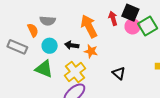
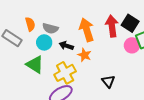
red arrow: (113, 18) -> (112, 26), size x1.5
gray semicircle: (48, 21) -> (50, 28), moved
pink circle: (133, 26) -> (132, 45), moved

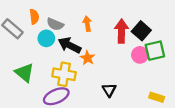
orange arrow: (87, 30) -> (87, 24), moved, size x0.6
black arrow: (66, 46) -> (70, 45), size x1.5
green triangle: (35, 65) -> (25, 73), moved
yellow cross: (65, 73) -> (64, 74), turned 30

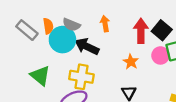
orange semicircle: (34, 17) -> (48, 26), moved
cyan circle: (46, 38) -> (62, 40), size x1.5
orange star: (88, 58) -> (131, 62), moved

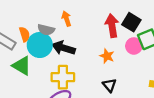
orange arrow: (105, 24) -> (66, 19), moved
green triangle: (40, 76) -> (22, 66), moved

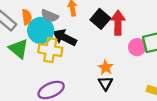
black square: (131, 22) -> (100, 19), moved
orange star: (107, 56) -> (106, 67), moved
yellow cross: (63, 77) -> (50, 50), moved

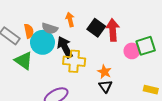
black arrow: (65, 37) -> (65, 47), turned 40
yellow cross: (50, 50) -> (74, 61), moved

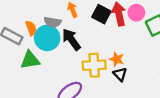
pink circle: (132, 51) -> (136, 13), moved
green triangle: (24, 61) -> (30, 60), turned -36
yellow cross: (74, 61) -> (94, 65), moved

